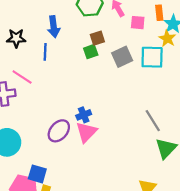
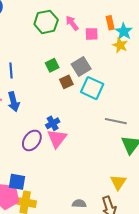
blue arrow: (54, 27) -> (14, 102), moved
brown square: (97, 38) -> (66, 82), moved
cyan square: (152, 57) -> (92, 88), moved, turned 30
gray line: (153, 121) -> (116, 121), turned -40

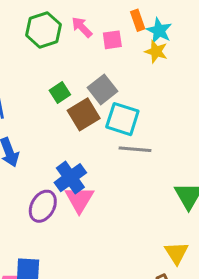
brown square: (66, 82) -> (84, 114), size x1.5
gray line: (116, 121) -> (135, 149), moved
blue cross: (53, 123) -> (70, 178), size x1.5

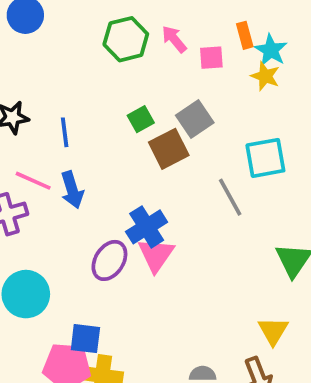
cyan square: (122, 119) -> (265, 158), moved, turned -32
gray line: (135, 149) -> (230, 197), turned 52

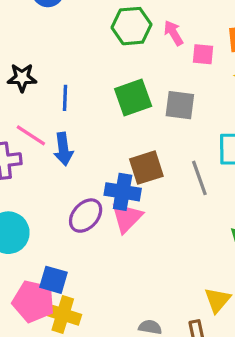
green square: (141, 119) -> (133, 97), size x1.6
gray square: (195, 119) -> (180, 105), turned 32
brown square: (169, 149) -> (146, 168), moved
blue cross: (147, 227) -> (123, 192), turned 32

